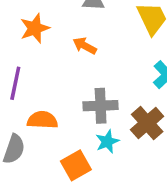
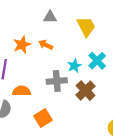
orange star: (35, 28) -> (22, 45), moved
cyan star: (107, 142) -> (74, 66), moved

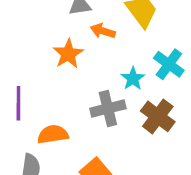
orange star: (22, 45) -> (68, 54), moved
orange arrow: (46, 45) -> (103, 31), moved

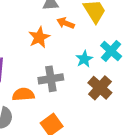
gray cross: (108, 108) -> (51, 79), moved

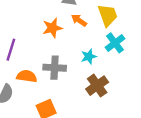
cyan cross: (111, 51) -> (115, 43), moved

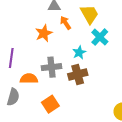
orange arrow: (79, 20) -> (66, 23), turned 32
brown cross: (97, 86) -> (78, 75), moved, turned 30

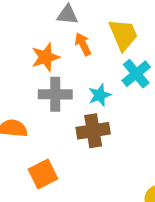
gray cross: (52, 67) -> (55, 94), moved

